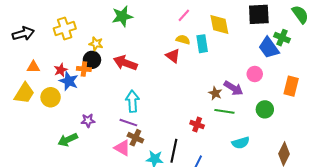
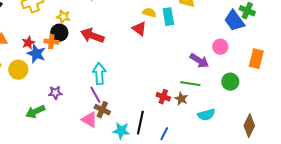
brown star: (215, 93) -> (181, 99), moved
purple line: (128, 123) -> (95, 95), turned 42

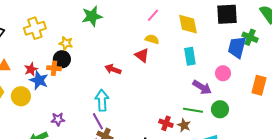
cyan rectangle: (168, 17) -> (190, 56), moved
blue trapezoid: (234, 21) -> (237, 47), turned 50
red arrow: (92, 36) -> (113, 69), moved, size x0.7
green circle: (230, 82) -> (220, 109), moved

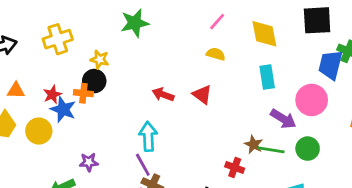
red triangle: (142, 55) -> (202, 95), moved
pink circle: (223, 73) -> (312, 100), size x1.5
brown star: (184, 125) -> (254, 145), moved

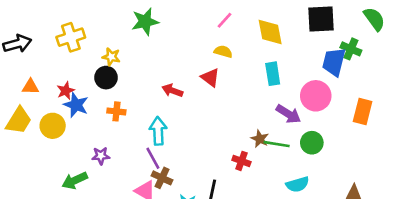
orange cross: (83, 93) -> (116, 111), moved
red triangle: (202, 95) -> (210, 78), moved

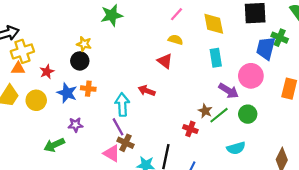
yellow cross: (71, 37) -> (22, 51), moved
red arrow: (172, 91) -> (147, 91), moved
blue star: (76, 105) -> (67, 93), moved
green line: (277, 144) -> (219, 115), turned -48

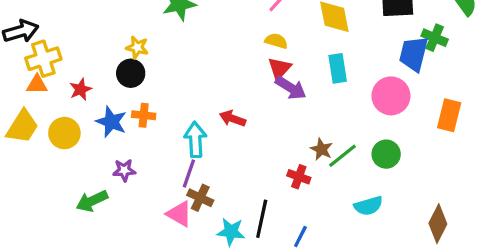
red triangle: (165, 61) -> (279, 68), moved, turned 35
purple arrow: (229, 91) -> (291, 88), moved
purple line: (118, 127) -> (189, 173), turned 48

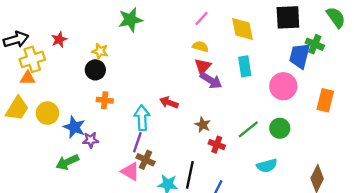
red star: (81, 89) -> (59, 40), moved
blue star: (111, 122) -> (74, 127), moved
brown star: (321, 149) -> (203, 125), moved

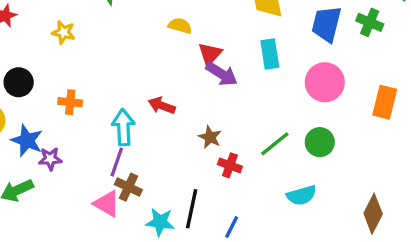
yellow semicircle: (200, 47) -> (180, 26), moved
blue trapezoid: (300, 56) -> (326, 24), moved
black circle: (95, 70) -> (19, 82), moved

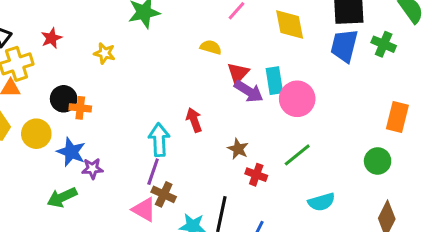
cyan rectangle: (270, 54) -> (274, 81), moved
pink circle: (325, 82) -> (297, 99), moved
orange cross: (70, 102) -> (80, 108), moved
red arrow: (162, 106) -> (194, 120), turned 50
green circle: (320, 142) -> (378, 161), moved

